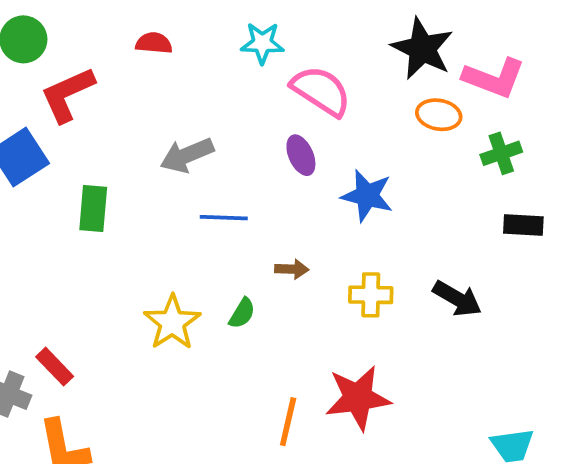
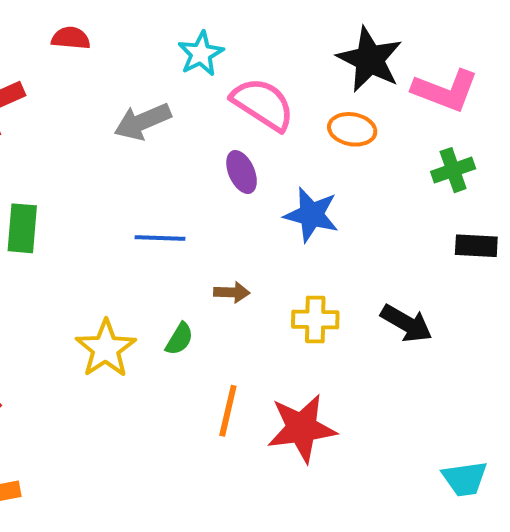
red semicircle: (154, 43) -> (71, 38), moved
cyan star: (262, 43) -> (201, 54), turned -30
orange ellipse: (439, 115) -> (352, 129), moved
gray arrow: (187, 155) -> (143, 122), moved
orange line: (288, 422) -> (228, 411), moved

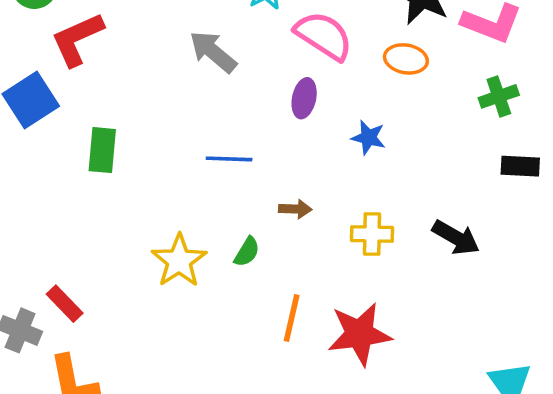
gray arrow: (143, 122) -> (213, 52), turned 63
purple ellipse: (242, 172) -> (304, 98), turned 36
blue star: (311, 215) -> (368, 138), size x0.7

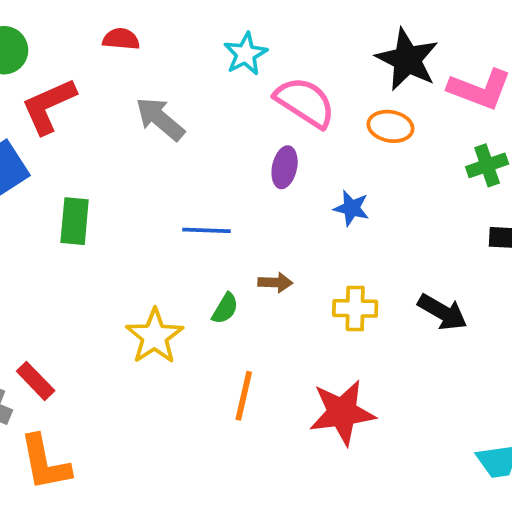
gray arrow: (213, 52) -> (160, 119), moved
green semicircle: (247, 252) -> (225, 308), moved
orange line: (292, 318) -> (244, 396), moved

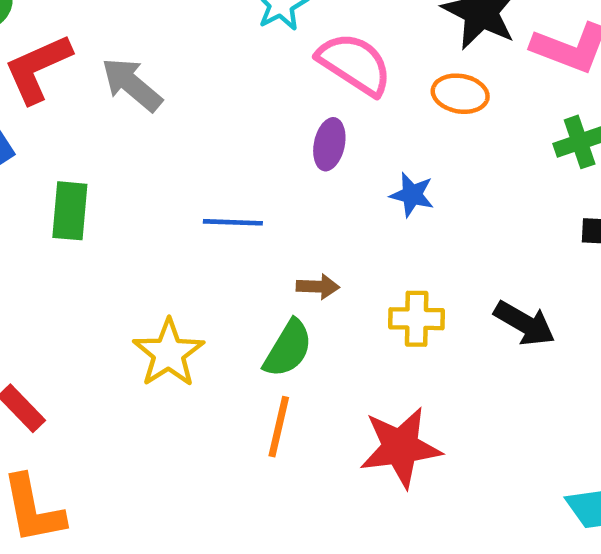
gray arrow: (160, 119) -> (132, 85), moved
green semicircle: (225, 308) -> (288, 349), moved, size x1.5

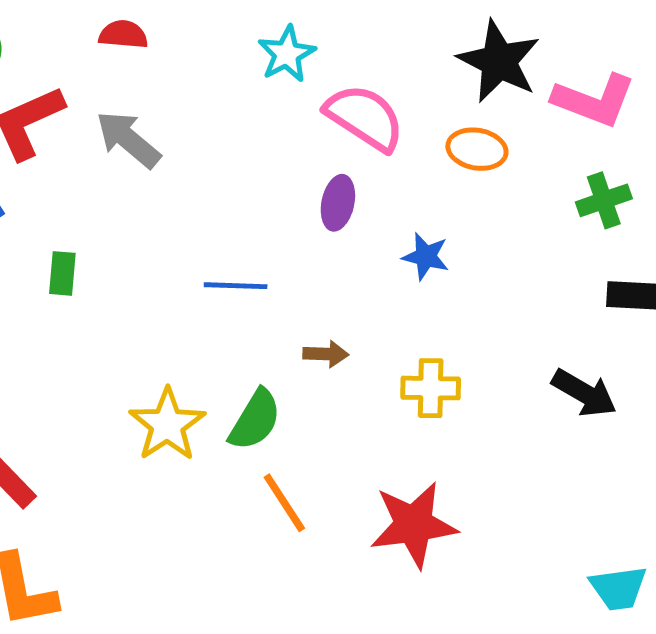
green rectangle: (70, 211) -> (62, 273), size x0.7
black arrow: (524, 323) -> (584, 393), moved
green semicircle: (288, 349) -> (255, 420), moved
orange line: (279, 427) -> (284, 503), turned -46

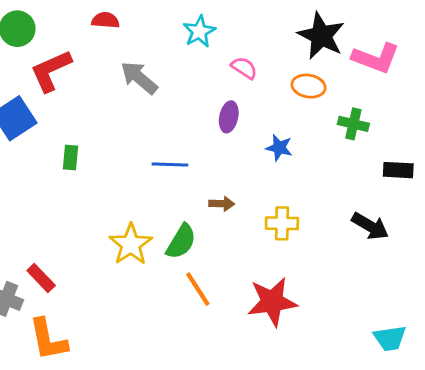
pink semicircle: (365, 117) -> (244, 68), size x0.6
gray arrow: (128, 139) -> (139, 78), moved
green cross: (604, 200) -> (353, 124), moved, turned 32

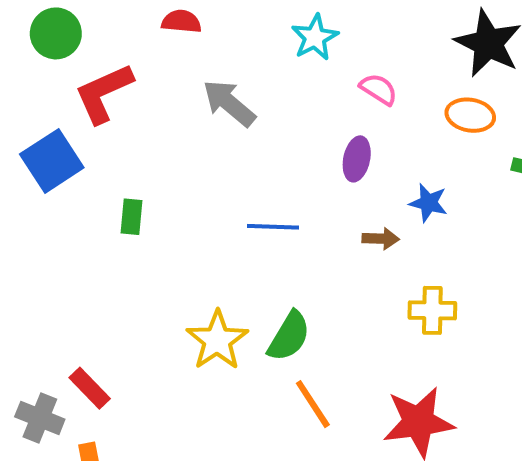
brown arrow: (222, 204) -> (381, 239), moved

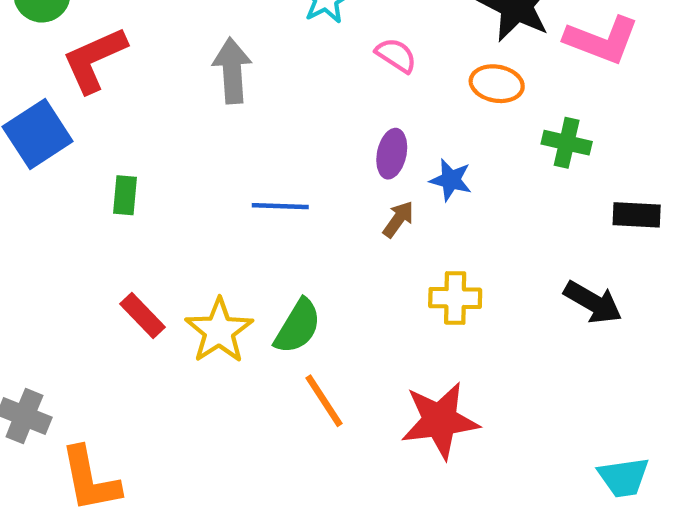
gray arrow: (229, 103) -> (232, 71), turned 46
purple ellipse: (357, 159) -> (392, 154), moved
brown arrow: (381, 239) -> (398, 219), turned -56
red rectangle: (90, 388) -> (142, 315), moved

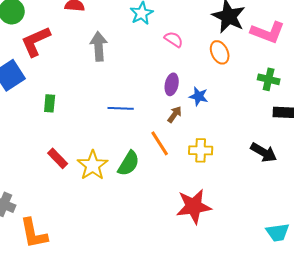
orange ellipse: (497, 84) -> (220, 52), turned 55
green cross: (567, 143) -> (269, 79), moved
orange line: (324, 401) -> (160, 143), moved

